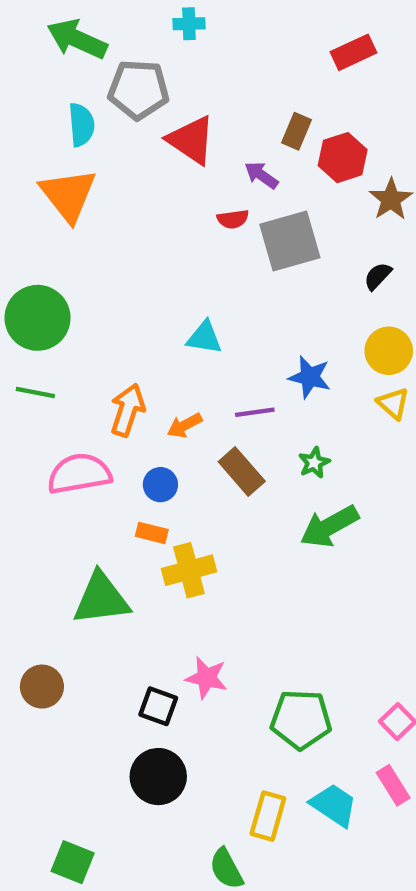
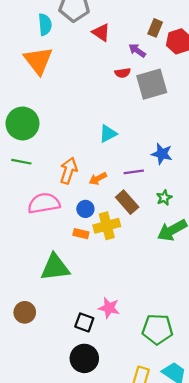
red triangle: (191, 140) -> (101, 32), size x0.7
cyan triangle: (204, 338) -> (108, 134), turned -36
yellow cross: (189, 570) -> (107, 226), moved

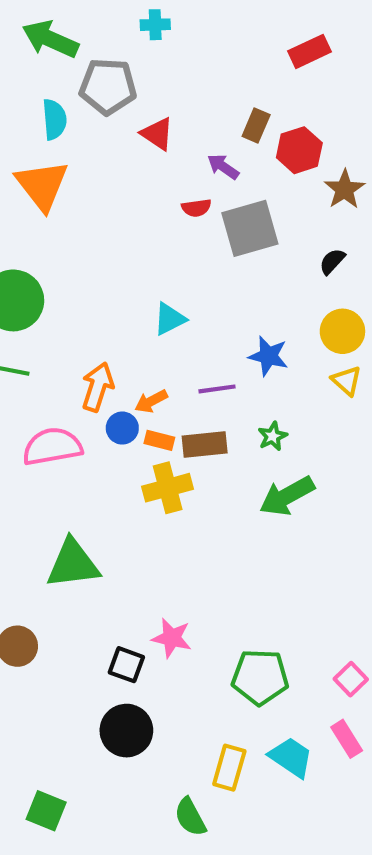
brown rectangle: (127, 202) -> (205, 444), turned -55
blue circle: (85, 209) -> (122, 428), moved
orange rectangle: (81, 234) -> (159, 440), moved

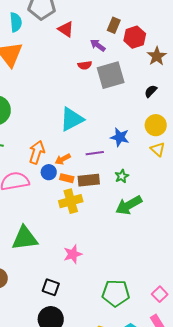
cyan triangle: (170, 319) -> (72, 119), size x1.5
pink star: (172, 638) -> (73, 254), moved, turned -30

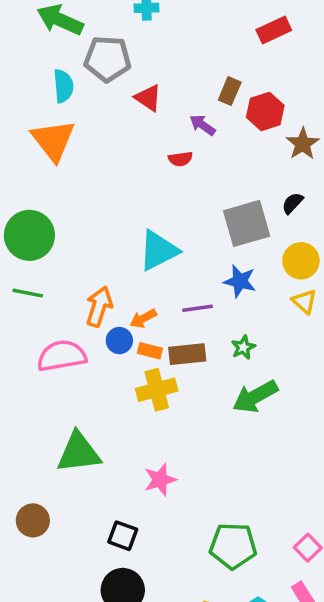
gray square: (111, 75) -> (247, 223), moved

